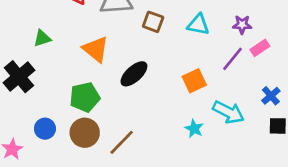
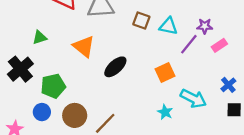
brown square: (153, 22) -> (141, 20), moved
purple line: (233, 59) -> (189, 44), moved
green pentagon: (85, 97) -> (53, 86), moved

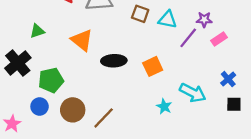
black ellipse: (115, 67) -> (114, 61), turned 40
orange square: (165, 72) -> (153, 66), moved

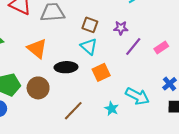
cyan triangle: (168, 20) -> (89, 47), moved, turned 30
purple star: (204, 20) -> (121, 28), moved
brown circle: (73, 110) -> (38, 88), moved
brown line: (104, 118) -> (73, 111), moved

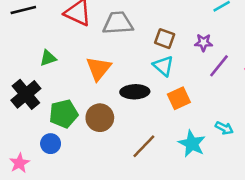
orange triangle: (37, 49) -> (99, 68), turned 30
cyan arrow: (137, 96) -> (224, 128), size x0.6
cyan star: (112, 109) -> (192, 144), size x1.5

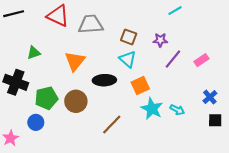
black cross: (26, 94) -> (16, 82), turned -30
cyan star: (192, 144) -> (152, 109), moved

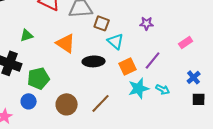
brown square: (129, 37) -> (102, 23), moved
purple line: (173, 59) -> (153, 60), moved
orange triangle: (75, 61) -> (66, 43), turned -35
brown circle: (76, 101) -> (67, 104), moved
cyan star: (152, 109) -> (139, 88), turned 30

